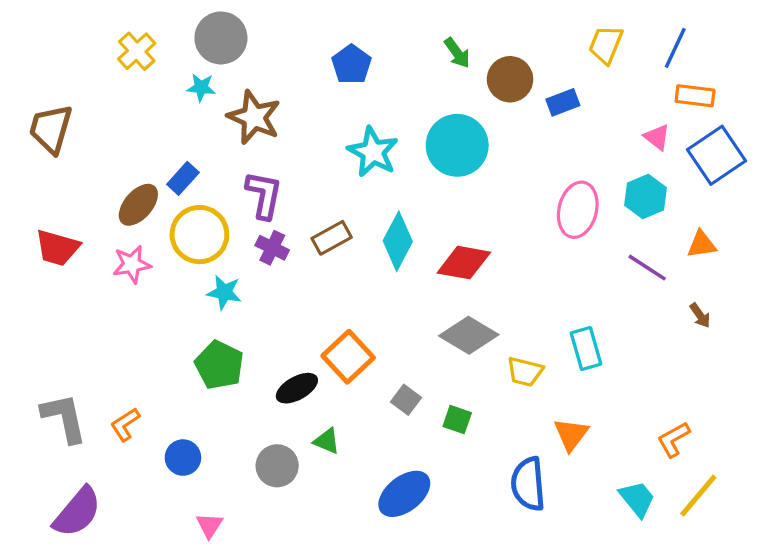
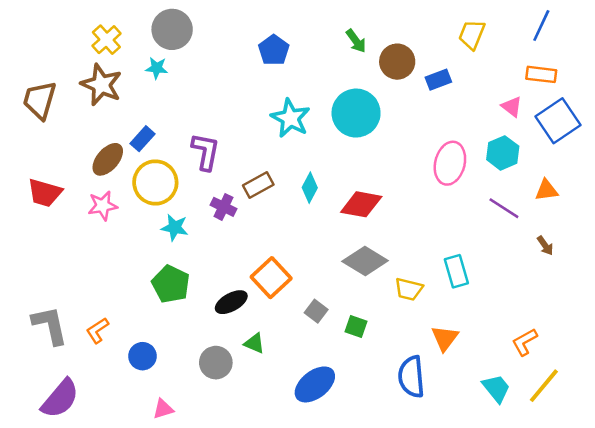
blue line: (675, 48) -> (541, 26), moved
brown star: (254, 117) -> (101, 85), moved
cyan diamond: (398, 241) -> (310, 188), size x0.7
purple cross: (272, 248) -> (224, 207), moved
pink triangle: (209, 525) -> (163, 409), turned 40

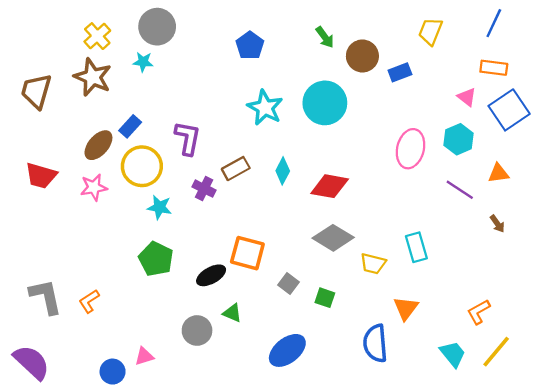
orange square: (271, 278) -> (247, 253), turned -32
blue circle: (142, 356) -> (113, 372), moved
purple semicircle: (60, 399) -> (32, 362), moved, turned -87
pink triangle: (163, 409) -> (144, 356), moved

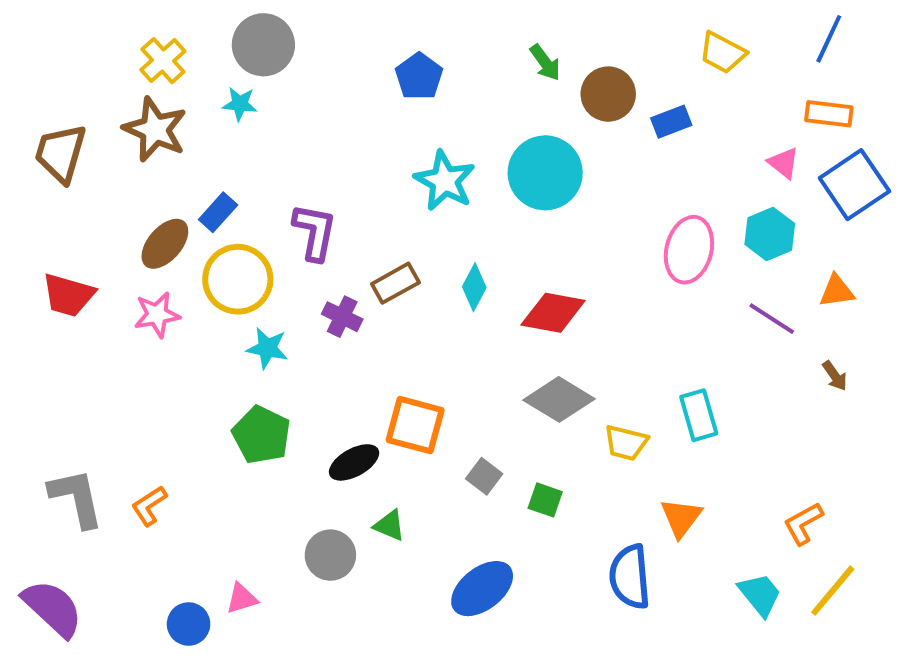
yellow trapezoid: (430, 31) -> (722, 53), turned -84

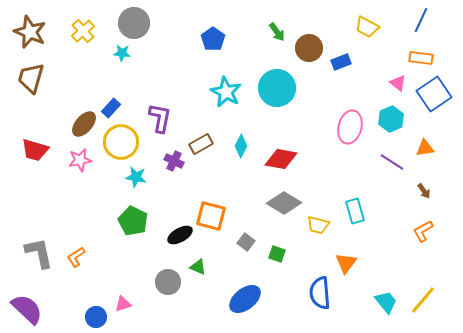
brown star: (155, 129) -> (30, 32), moved
orange L-shape: (803, 524) -> (423, 231), moved

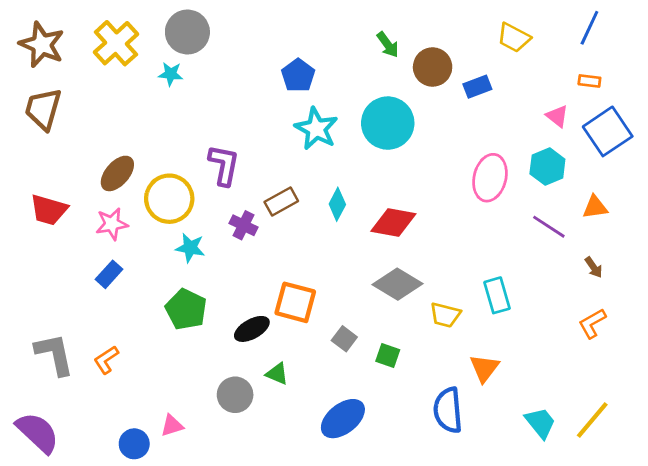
yellow cross: (83, 31) -> (116, 43), size x1.4
blue pentagon: (213, 39) -> (298, 75), moved
orange rectangle: (421, 58) -> (589, 81), size x0.7
blue rectangle: (111, 108) -> (109, 274), moved

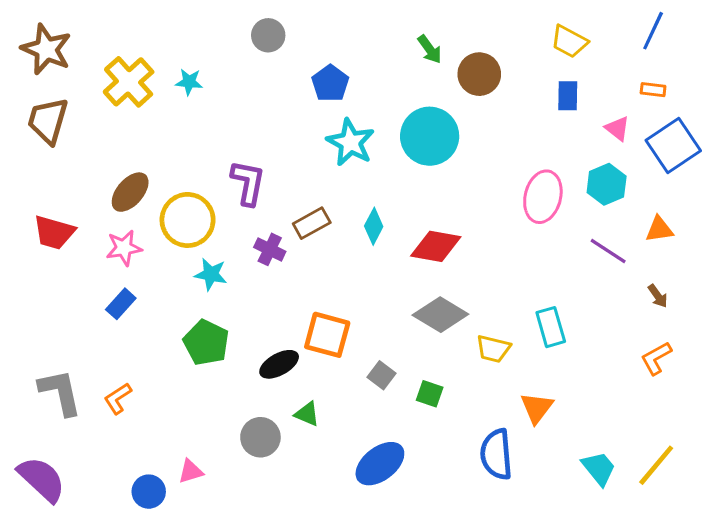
gray circle: (187, 32) -> (268, 35), moved, size x0.7
yellow cross: (116, 43) -> (129, 82), moved
blue rectangle: (477, 87) -> (568, 96), moved, turned -68

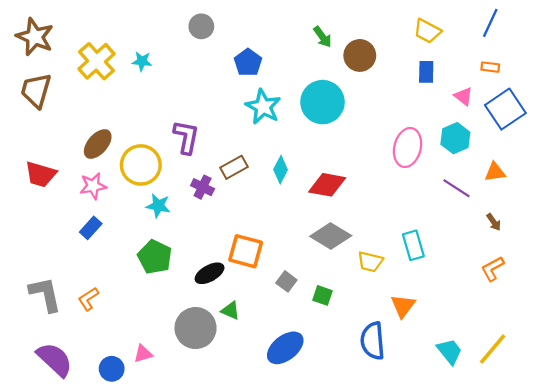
gray circle: (260, 437) -> (196, 328), size x1.4
purple semicircle: (42, 479) -> (55, 359), moved

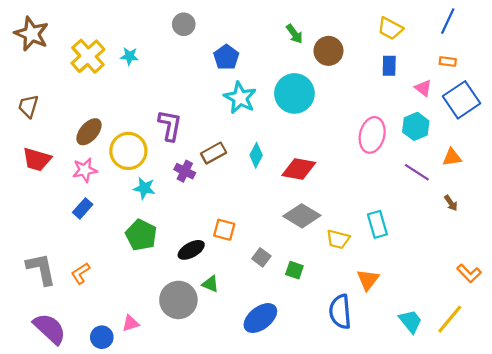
brown trapezoid: (36, 90) -> (28, 106), moved, size x0.7
orange square: (246, 251) -> (224, 230), size x0.7
orange L-shape: (493, 269) -> (469, 273), moved, turned -105

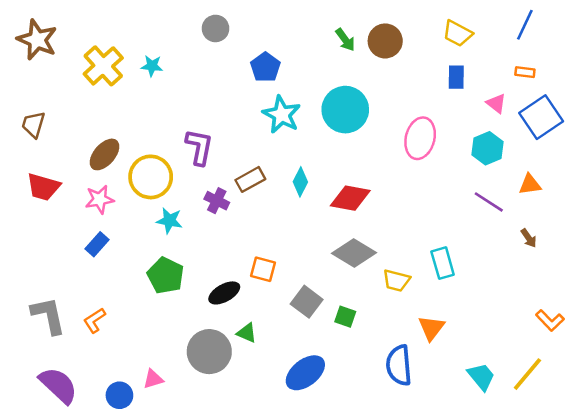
brown circle: (328, 51) -> (385, 41), moved
pink ellipse: (372, 135) -> (420, 138), moved
gray square: (261, 257) -> (307, 302), size x1.4

